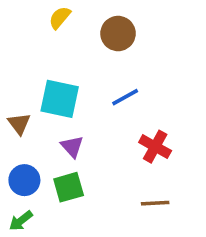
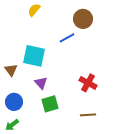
brown circle: (118, 34) -> (83, 19), moved
blue line: (125, 97) -> (67, 38), moved
green square: (69, 187) -> (50, 104), moved

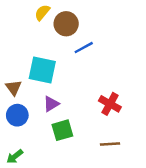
brown circle: (83, 19) -> (66, 24), moved
purple triangle: (41, 83) -> (51, 104), turned 40
blue circle: (14, 102) -> (17, 115), moved

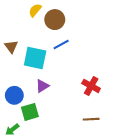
blue line: (84, 48) -> (61, 44), moved
brown triangle: (14, 88) -> (11, 47), moved
green square: (62, 130) -> (30, 112), moved

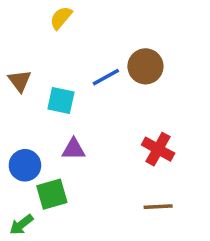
brown circle: (55, 20) -> (145, 66), moved
cyan square: (35, 58) -> (61, 101), size x0.7
purple triangle: (42, 86) -> (74, 149), turned 32

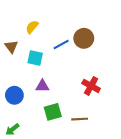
yellow semicircle: (61, 18) -> (32, 27), moved
green square: (52, 194) -> (53, 112), moved
brown line: (158, 207) -> (80, 119), moved

